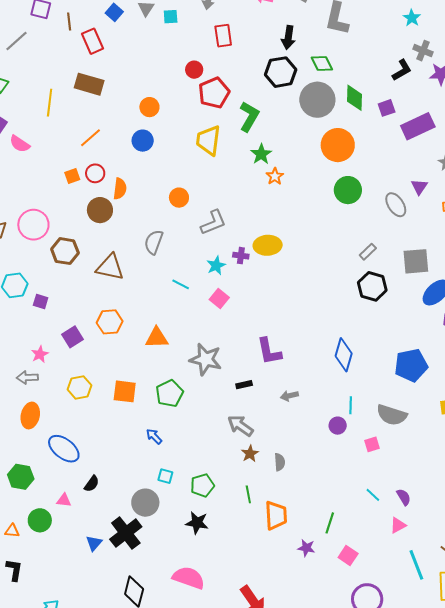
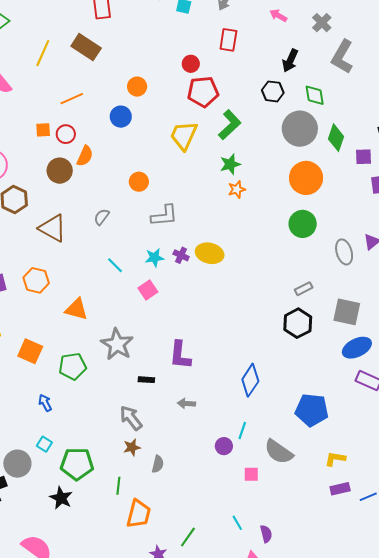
black hexagon: (281, 72) -> (273, 91), size x0.7
gray semicircle: (154, 242) -> (102, 217), size x0.7
green pentagon: (202, 485) -> (77, 464), size x1.4

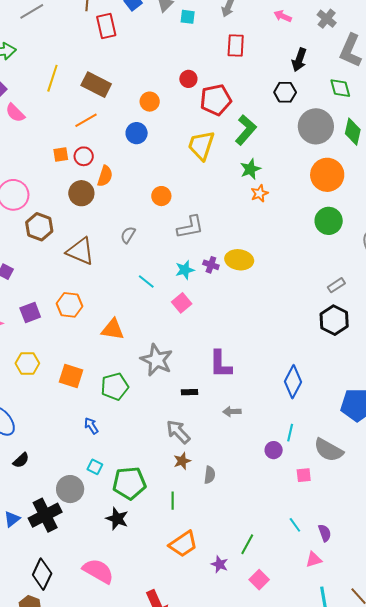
brown rectangle: (86, 47) -> (96, 85), moved
red circle: (191, 64) -> (188, 79), moved
green diamond: (315, 95) -> (340, 88), moved
orange trapezoid: (139, 514) -> (183, 544), moved, turned 48

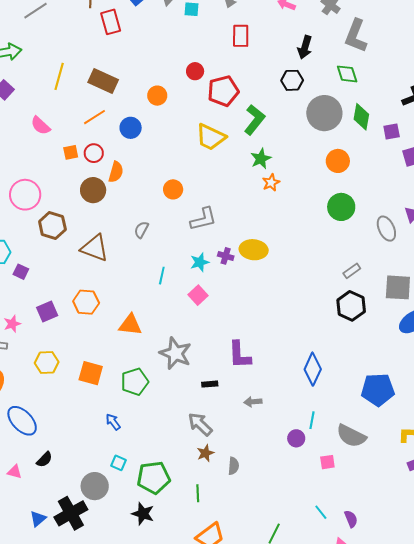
pink semicircle: (15, 113) -> (41, 126), moved
blue circle: (137, 133) -> (131, 128), moved
yellow trapezoid: (201, 145) -> (211, 137), turned -80
orange circle: (327, 175) -> (338, 161), size x0.7
cyan line: (146, 282) -> (162, 276), turned 66

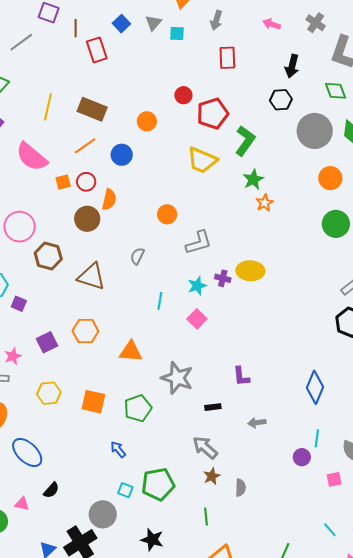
pink semicircle: (41, 126) -> (32, 157), size x1.6
purple L-shape: (240, 355) -> (241, 376), size x0.7
green pentagon: (154, 478) -> (158, 484), moved

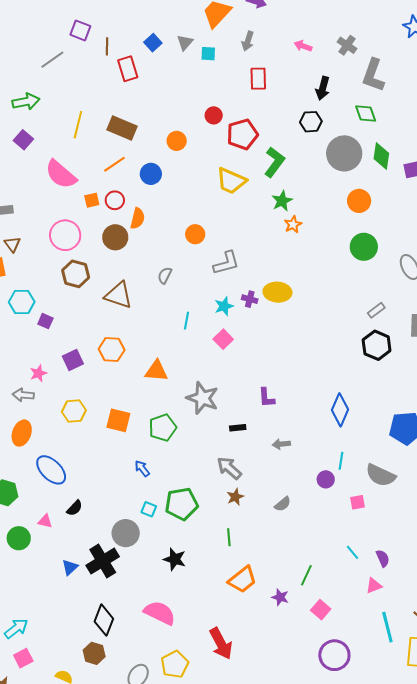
pink circle: (20, 227) -> (65, 235), moved
gray semicircle: (240, 488) -> (283, 504), moved, turned 48

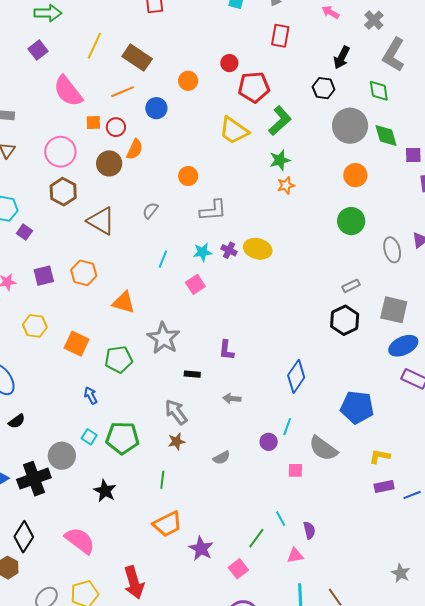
green diamond: (381, 156) -> (386, 135), turned -36
green line: (306, 575) -> (256, 538), moved
purple star: (280, 597) -> (201, 549), size x1.4

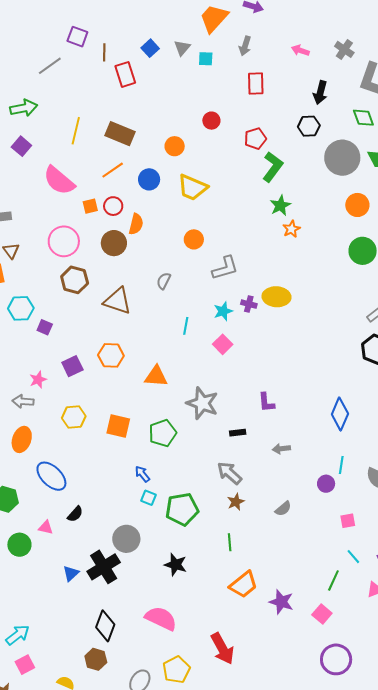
red pentagon: (254, 87) -> (255, 139), moved, size x0.7
yellow trapezoid: (234, 131) -> (192, 187), moved
cyan square: (89, 437) -> (148, 498), moved
pink square: (295, 470) -> (348, 521), moved

